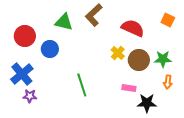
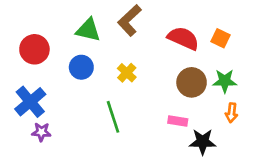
orange square: (168, 20) -> (220, 38), moved
blue circle: (50, 49) -> (81, 67), moved
yellow cross: (118, 53) -> (127, 73), moved

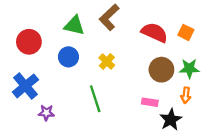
orange arrow: (232, 113) -> (186, 95), moved
purple star: (41, 132) -> (46, 113), moved
black star: (203, 142) -> (171, 120), turned -30

